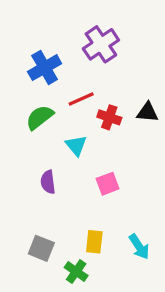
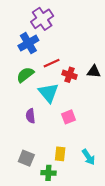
purple cross: (101, 44) -> (42, 19), moved
cyan triangle: (76, 146) -> (48, 93), size x1.5
green cross: (76, 272) -> (48, 173), turned -32

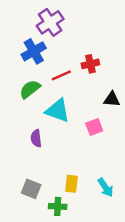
black triangle: (94, 72) -> (112, 99), moved
red cross: (70, 75) -> (90, 64), moved, turned -32
cyan triangle: (48, 93) -> (58, 111), turned -30
pink square: (68, 117) -> (94, 127), moved

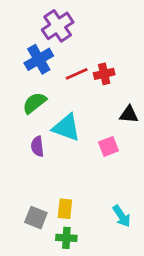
red line: (61, 75) -> (77, 74), moved
purple semicircle: (36, 138) -> (37, 146), moved
yellow rectangle: (72, 184) -> (65, 209), moved

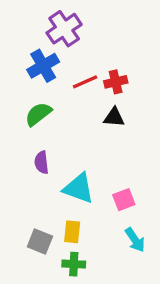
black triangle: (129, 115) -> (114, 117), moved
cyan triangle: (66, 128) -> (79, 188), moved
pink square: (108, 146) -> (124, 200), moved

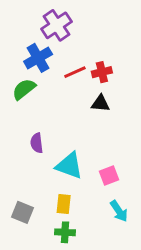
green semicircle: (38, 114) -> (24, 89), moved
gray square: (40, 241) -> (23, 212), moved

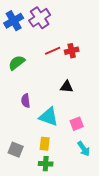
blue cross: (38, 58) -> (14, 21), moved
black triangle: (100, 103) -> (67, 87), moved

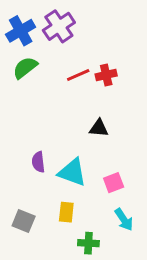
green semicircle: (17, 63) -> (25, 68), moved
purple semicircle: (26, 101) -> (38, 162), moved
green cross: (46, 164) -> (88, 243), moved

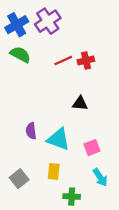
green semicircle: (25, 68) -> (20, 55), turned 66
gray square: (24, 221) -> (19, 179), turned 30

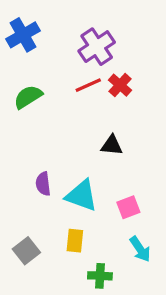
purple cross: (48, 21) -> (97, 47), moved
green semicircle: (20, 55) -> (28, 97), moved, turned -60
red cross: (86, 60) -> (120, 85), turned -35

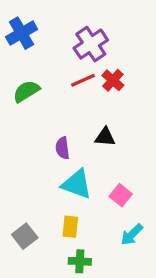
purple semicircle: (43, 184) -> (62, 148), moved
pink square: (128, 207) -> (121, 195), turned -30
cyan arrow: (140, 249) -> (132, 235), turned 80
green cross: (100, 276) -> (80, 261), moved

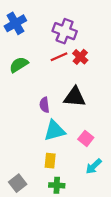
purple cross: (91, 44) -> (65, 31), turned -35
black triangle: (105, 137) -> (75, 97), size x1.5
cyan triangle: (77, 184) -> (55, 131), turned -35
gray square: (25, 236) -> (18, 183), moved

